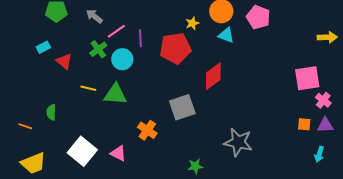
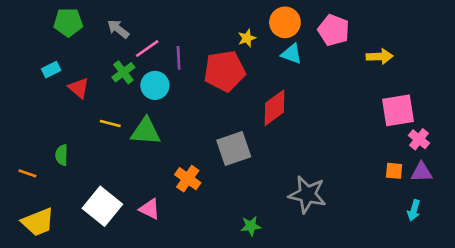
yellow arrow: (327, 37) -> (380, 56), moved

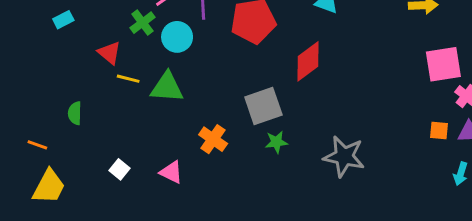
red triangle: (79, 88) -> (109, 53), moved
orange line: (27, 173) -> (37, 145), moved
white square: (102, 206) -> (119, 169), size x0.5
yellow trapezoid: (38, 222) -> (49, 187), turned -40
green star: (251, 226) -> (276, 142), moved

